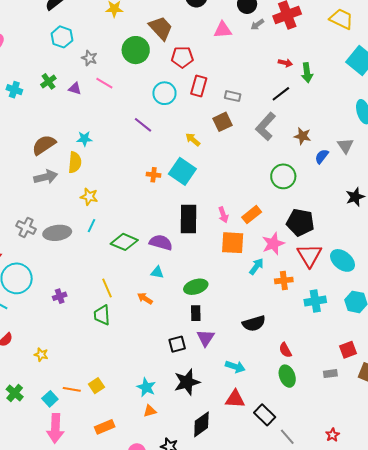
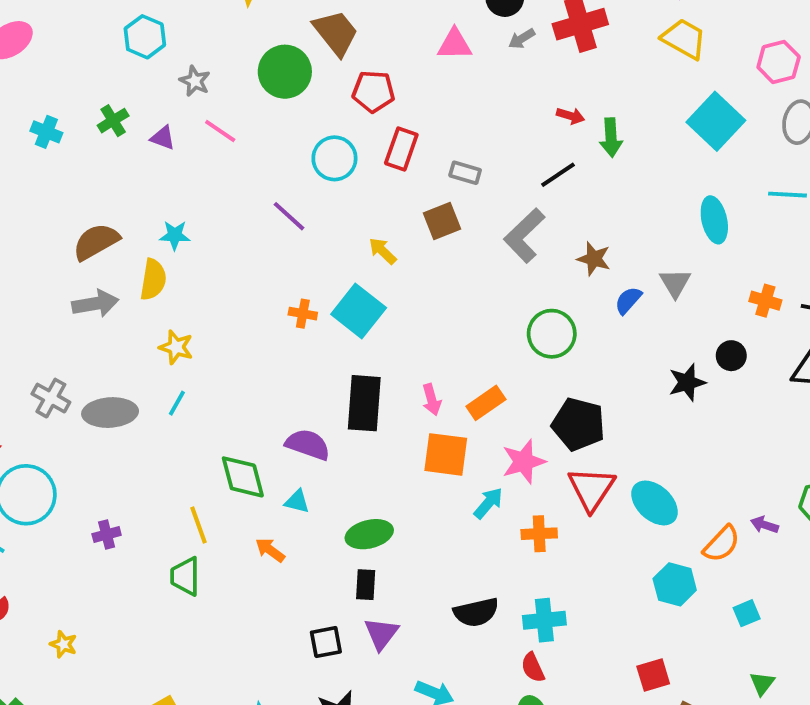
green diamond: (124, 242) -> (243, 477), moved, turned 48
cyan cross: (315, 301) -> (544, 620), moved

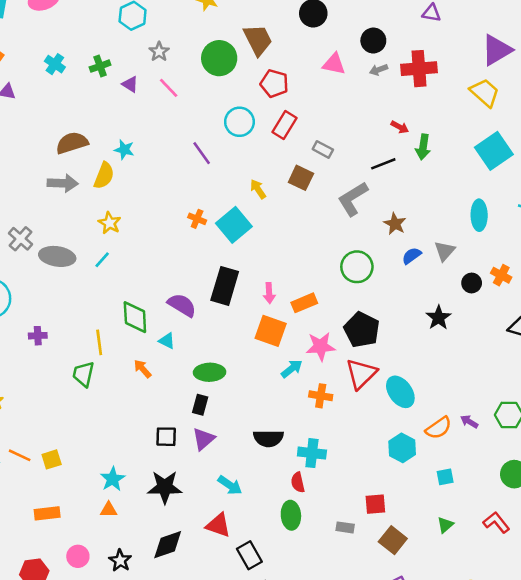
brown square: (442, 221) -> (301, 178), turned 35
black circle: (731, 356) -> (472, 283), moved
black star: (687, 382) -> (439, 318), turned -30

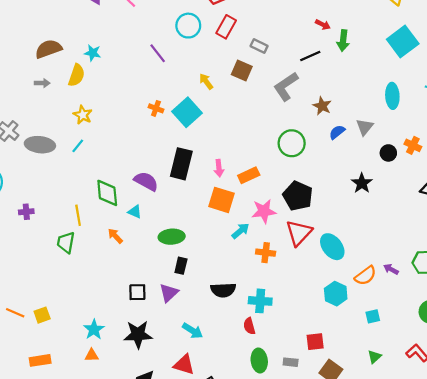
gray arrow: (63, 183) -> (42, 83), size x0.6
black rectangle: (200, 405) -> (181, 266), moved
green ellipse: (291, 515) -> (259, 361), moved

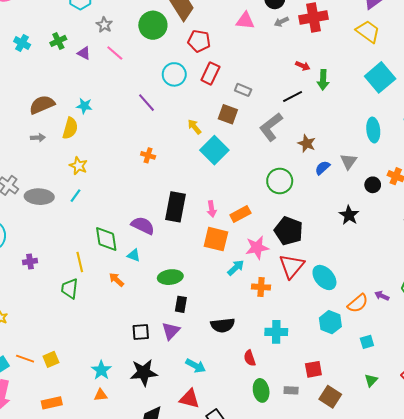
cyan square: (187, 112) -> (214, 150), moved
cyan cross: (260, 301) -> (276, 332), moved

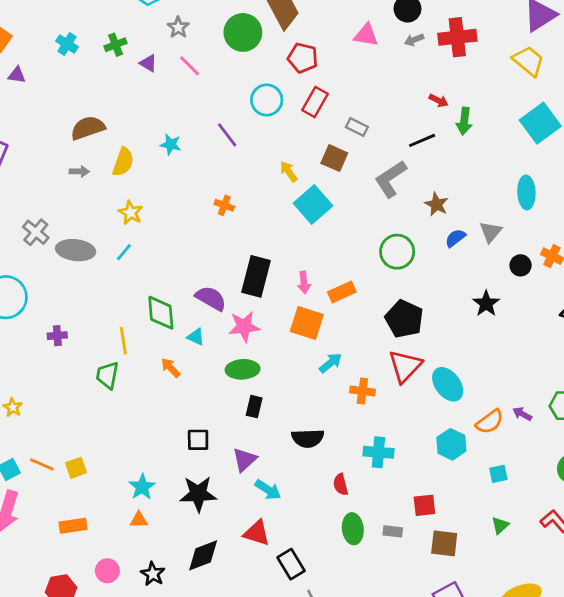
cyan star: (84, 106) -> (171, 144), moved
pink star: (257, 248) -> (244, 327), moved
purple triangle: (171, 331) -> (245, 460), moved
brown square: (330, 397) -> (444, 543), turned -30

